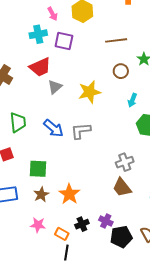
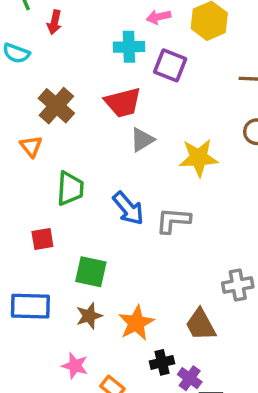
pink arrow: (53, 14) -> (159, 17), turned 96
brown trapezoid: (122, 187) -> (201, 325), moved
black cross: (82, 224) -> (162, 362), moved

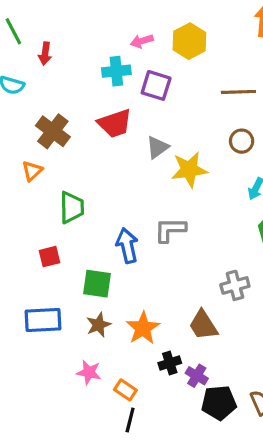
gray triangle: (142, 140) -> (157, 147), moved
orange triangle: (31, 146) -> (32, 171), turned 30
blue arrow: (128, 208) -> (127, 246), moved, turned -148

